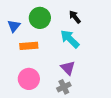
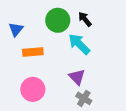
green circle: (40, 18) -> (58, 20), moved
gray cross: (64, 87) -> (84, 98), moved, turned -32

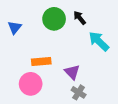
cyan arrow: (79, 44) -> (99, 41), moved
orange rectangle: (33, 52) -> (41, 61), moved

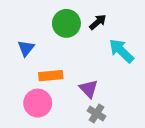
black arrow: (80, 18) -> (98, 22), turned 88
blue triangle: (15, 27) -> (26, 48), moved

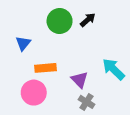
cyan arrow: (121, 51) -> (114, 69), moved

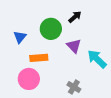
green circle: (60, 21) -> (51, 29), moved
purple triangle: (79, 80) -> (74, 46), moved

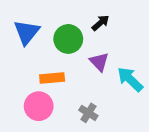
blue triangle: (20, 37) -> (27, 32), moved, size x1.5
gray cross: (74, 87) -> (88, 113), moved

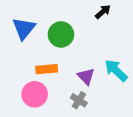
black arrow: (101, 23) -> (103, 12), moved
purple triangle: (99, 62) -> (86, 76), moved

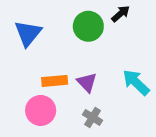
green circle: (61, 34) -> (88, 26), moved
purple triangle: (86, 76) -> (87, 82), moved

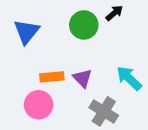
gray cross: (93, 117) -> (104, 111), moved, size x1.5

